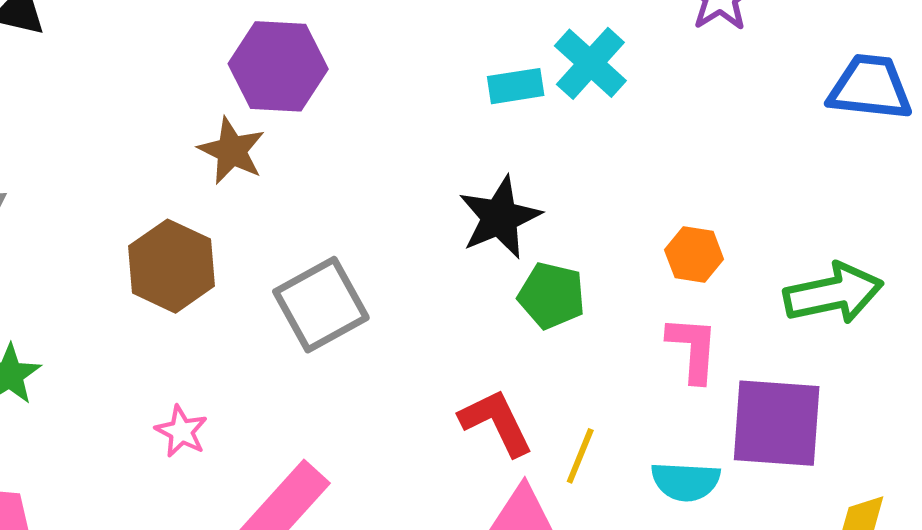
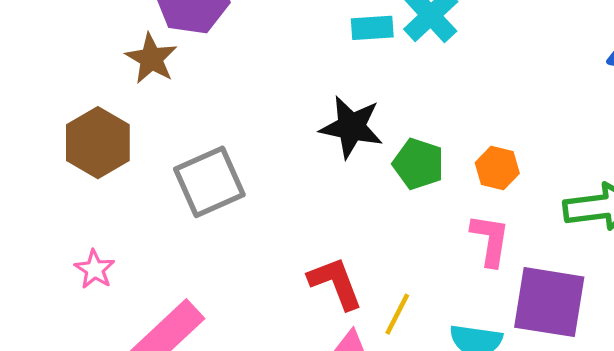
black star: (500, 217) -> (351, 127), turned 30
green pentagon: (552, 296) -> (418, 164), moved

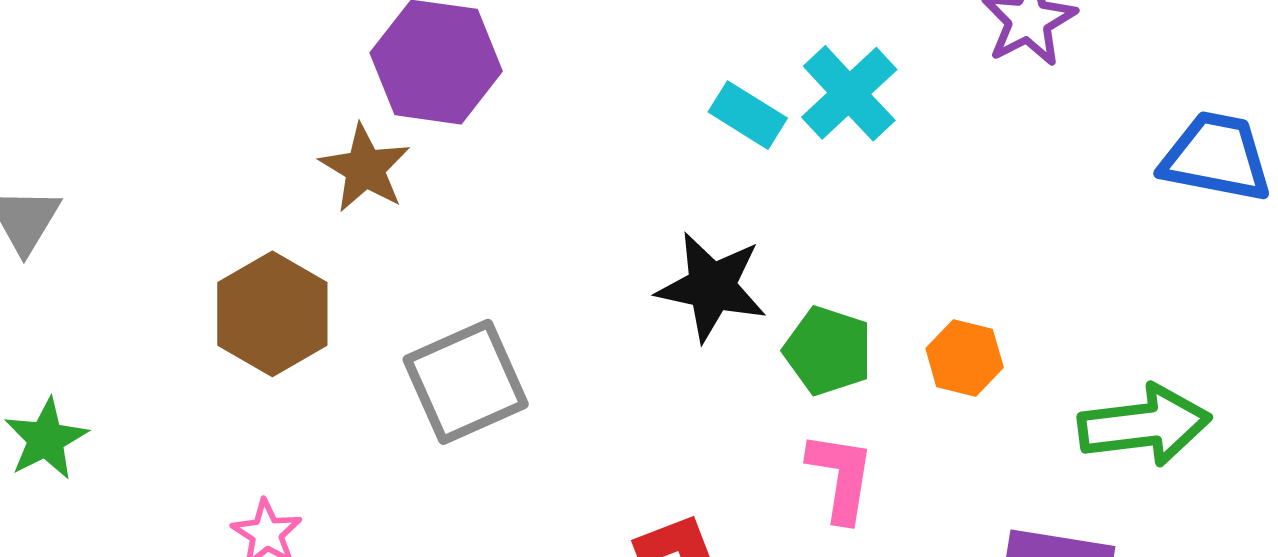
cyan rectangle: (372, 28) -> (748, 115), turned 36
pink L-shape: (490, 240) -> (841, 477), moved

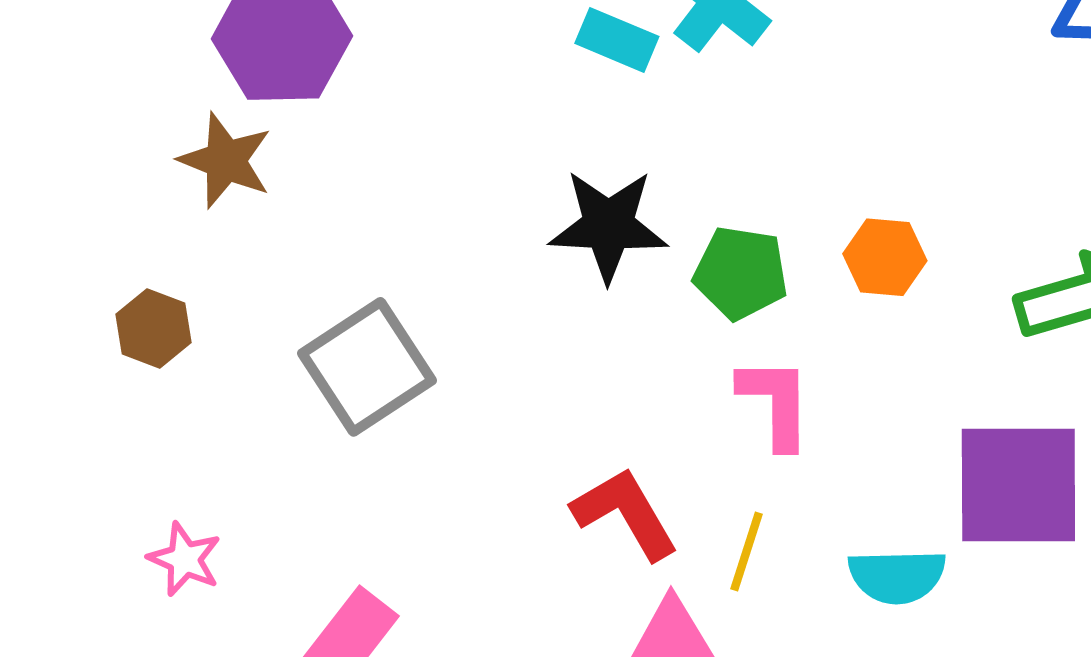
brown hexagon: (272, 314) -> (153, 328), size x0.6

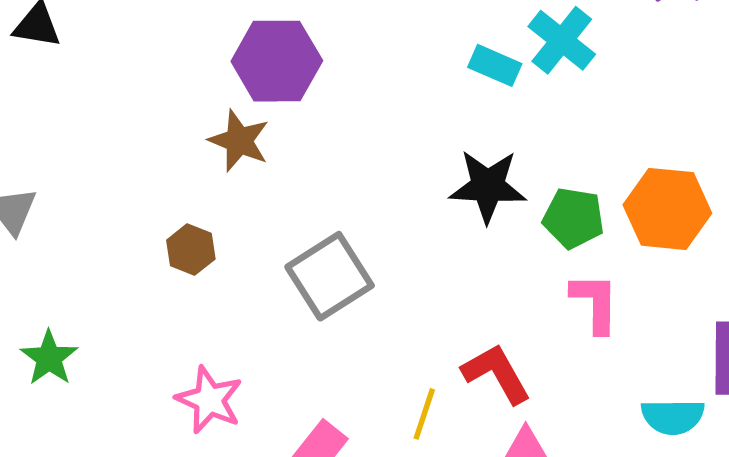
orange hexagon: (885, 257) -> (667, 209), size x1.6
yellow line: (746, 552) -> (424, 414), moved
pink star: (185, 559) -> (209, 400), size x1.4

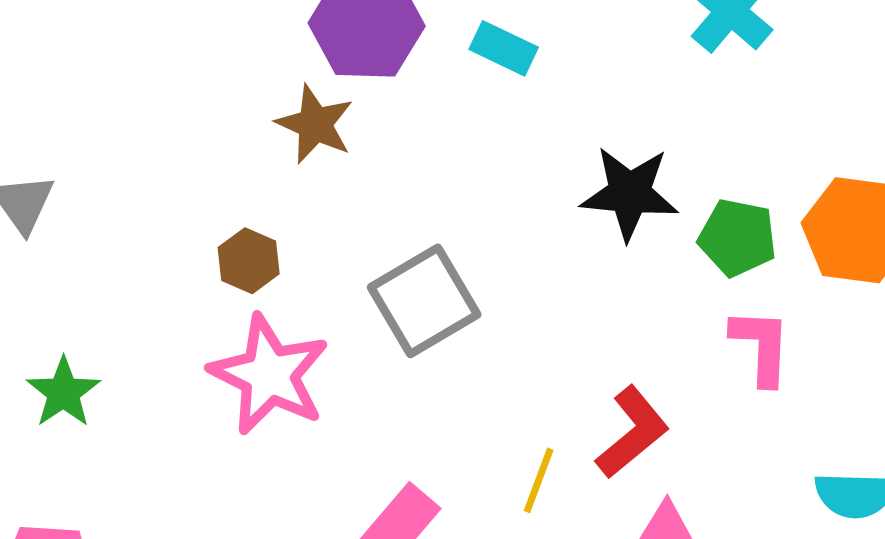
cyan rectangle: (495, 65) -> (504, 48), moved
red L-shape: (496, 374) -> (632, 432), turned 78
pink star: (209, 400) -> (269, 375), moved, size x1.4

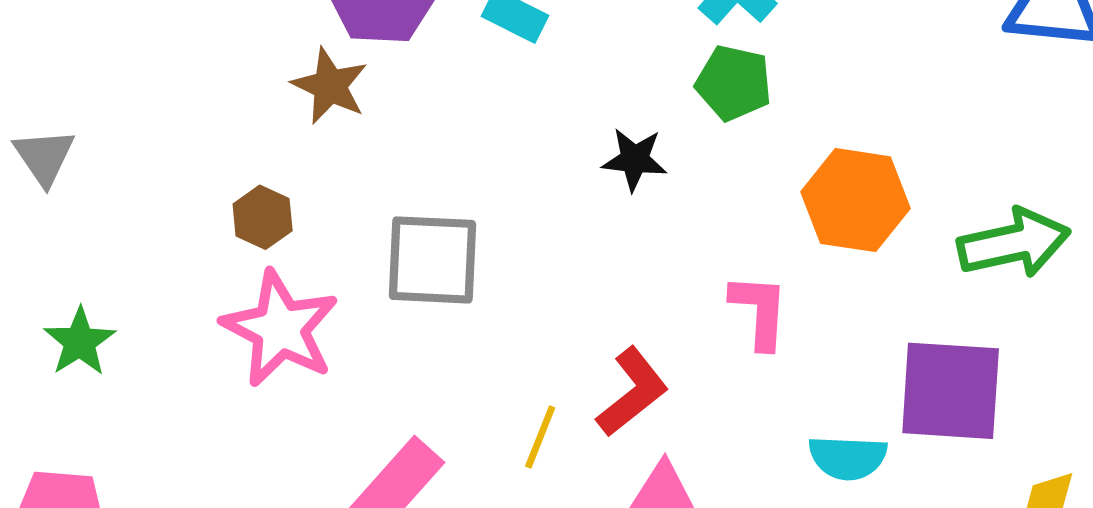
black star: (630, 193) -> (635, 159), size x0.7
green pentagon: (737, 238) -> (734, 83), moved
gray square: (424, 301) -> (432, 260), turned 32

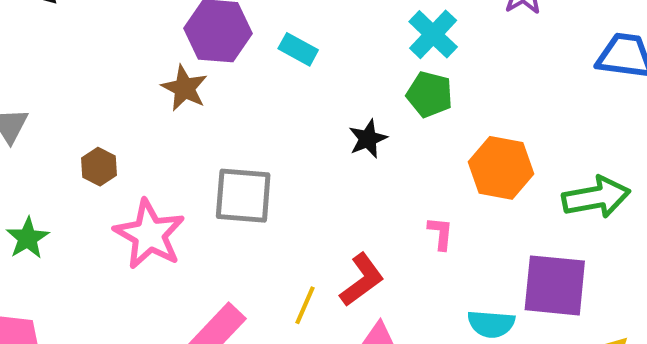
black star: (635, 159) -> (368, 139), turned -30
brown hexagon: (263, 217) -> (99, 167), moved
pink L-shape: (759, 311) -> (440, 233), size x0.7

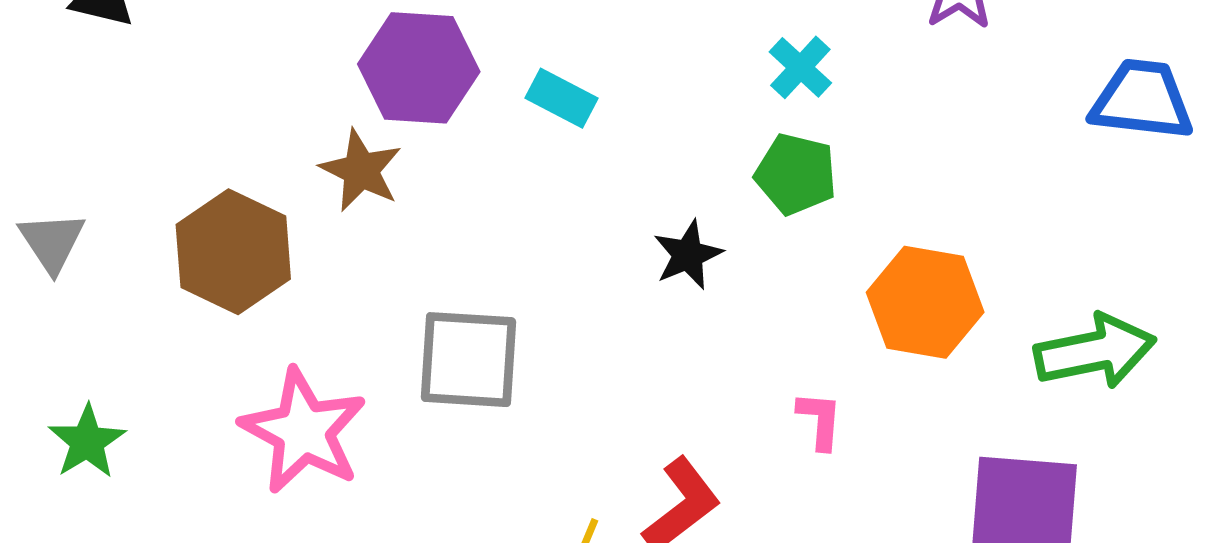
cyan cross: (433, 34) -> (800, 67), size x0.7
brown hexagon: (99, 167) -> (233, 252), moved, size x1.8

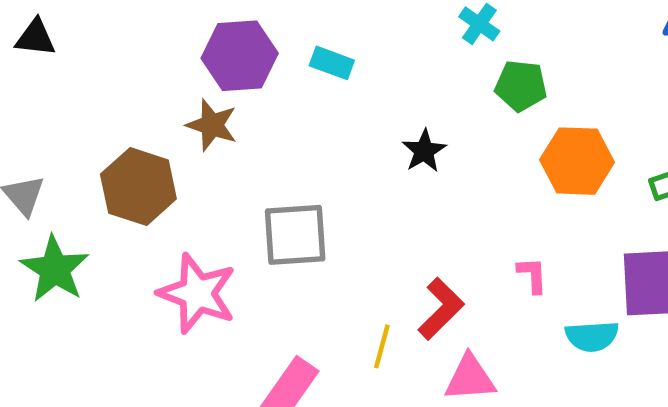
green pentagon: (796, 174) -> (521, 86), moved
pink L-shape: (820, 420) -> (532, 275), moved
green star: (87, 442) -> (55, 269), moved, size x1.4

